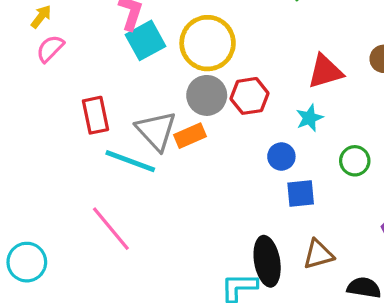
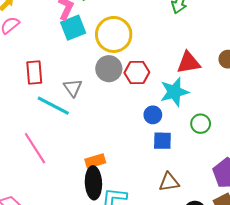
cyan star: (309, 118) -> (174, 92), size x1.6
gray triangle: (156, 131) -> (73, 88), size x0.7
orange rectangle: (190, 136) -> (95, 161), moved
black ellipse: (267, 261) -> (93, 183), moved

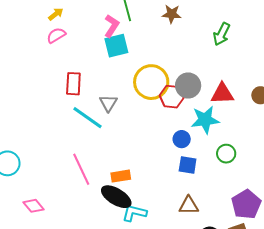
yellow circle: (114, 34) -> (151, 82), moved
gray circle: (109, 69) -> (188, 85), moved
pink line: (35, 148) -> (81, 169), moved
black ellipse: (93, 183) -> (116, 197), turned -64

